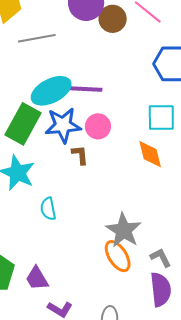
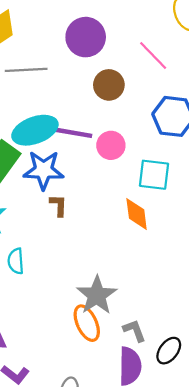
brown circle: (113, 19) -> (109, 85), moved
pink circle: (98, 126) -> (111, 145), moved

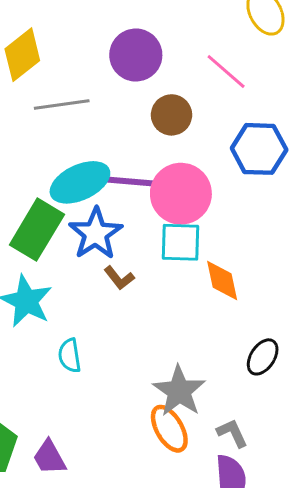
pink circle: (111, 145) -> (181, 194), size x1.6
blue star: (44, 170) -> (96, 234), turned -30
cyan square: (154, 175) -> (181, 242), moved
brown L-shape: (58, 205) -> (119, 278), turned 145
black ellipse: (169, 351) -> (263, 357), moved

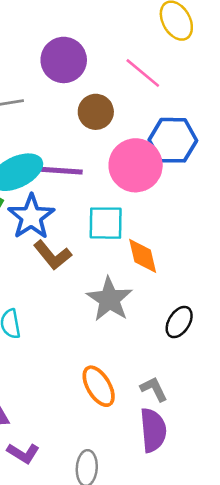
pink circle: (181, 194) -> (136, 165), moved
brown L-shape: (119, 278) -> (52, 255), size x1.4
gray star: (179, 391) -> (109, 299), moved

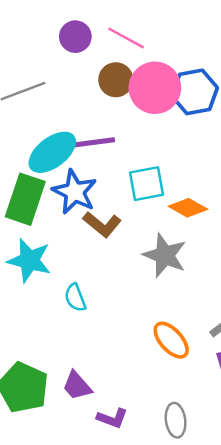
purple circle: (64, 60) -> (75, 37), size x0.7
pink line: (143, 73) -> (126, 38), moved
pink circle: (136, 165) -> (155, 88), moved
orange diamond: (143, 256) -> (188, 208), turned -36

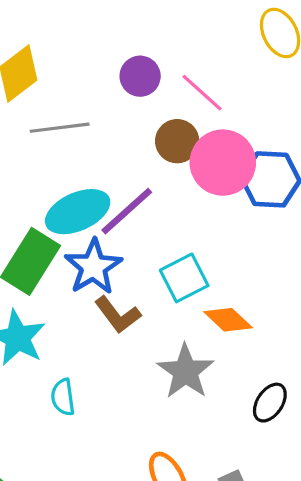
purple line: (90, 143) -> (127, 211), turned -48
cyan square: (146, 184) -> (184, 278), turned -30

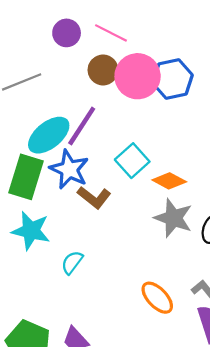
gray star: (186, 371) -> (173, 218), moved
cyan semicircle: (63, 397) -> (72, 262), turned 60

